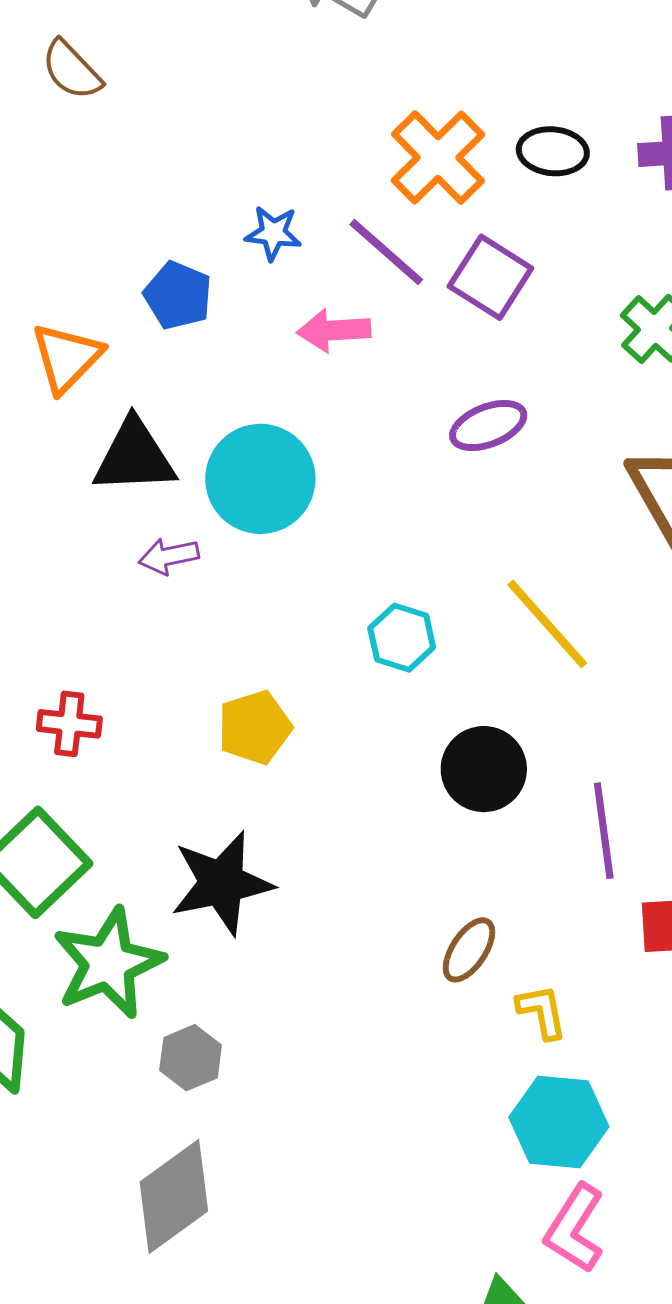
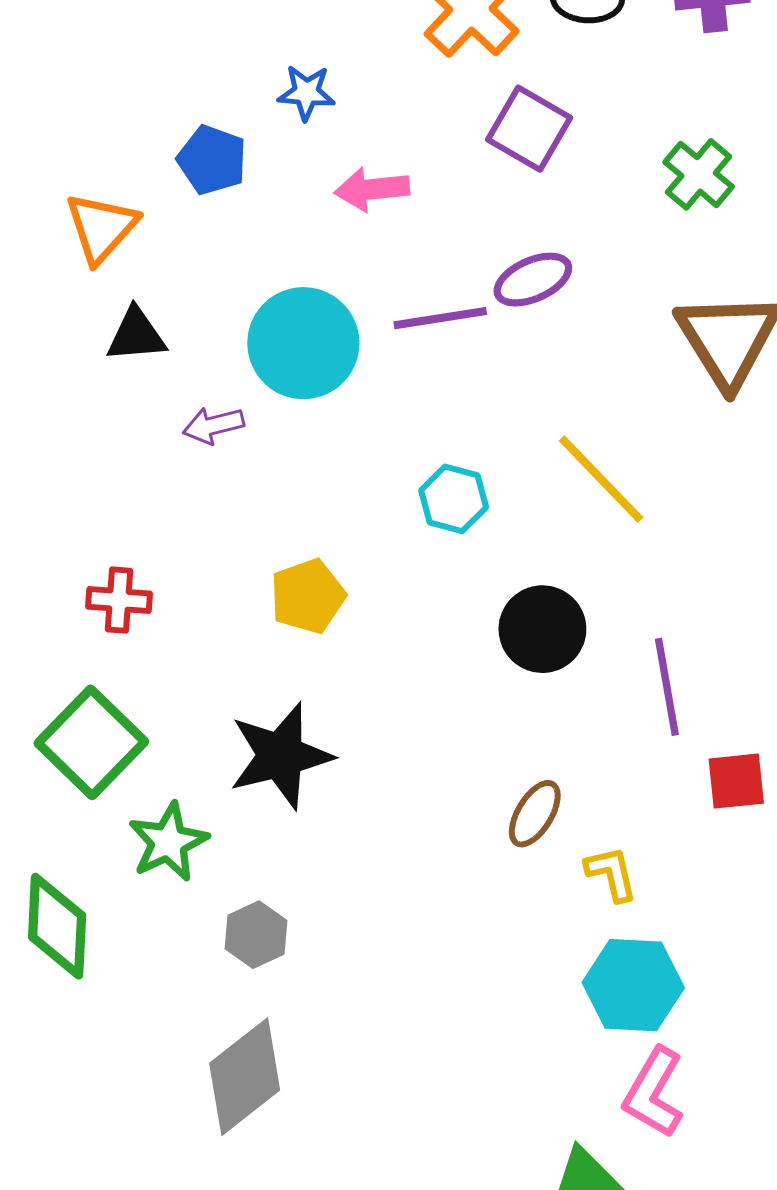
purple line: (386, 252) -> (440, 318), moved, turned -48
black triangle: (134, 457) -> (136, 335), moved, size x0.7
green star: (108, 963) -> (168, 842), size x0.7

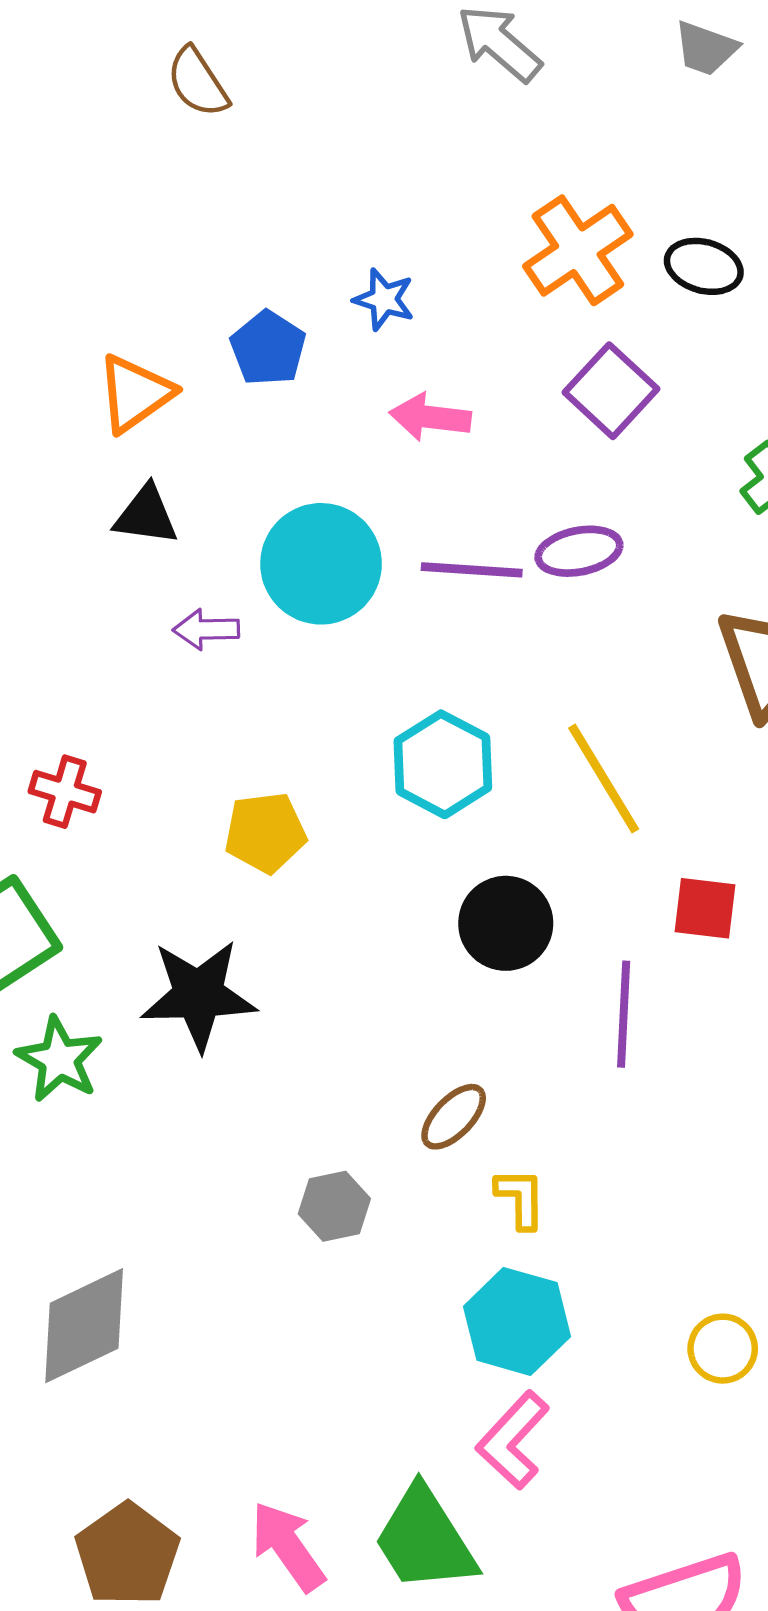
cyan hexagon: (454, 499) -> (443, 764), size x1.4
red square: (736, 781) -> (705, 908), moved
green star: (168, 842) -> (59, 1059), turned -30
gray hexagon: (256, 935) -> (334, 1206), moved

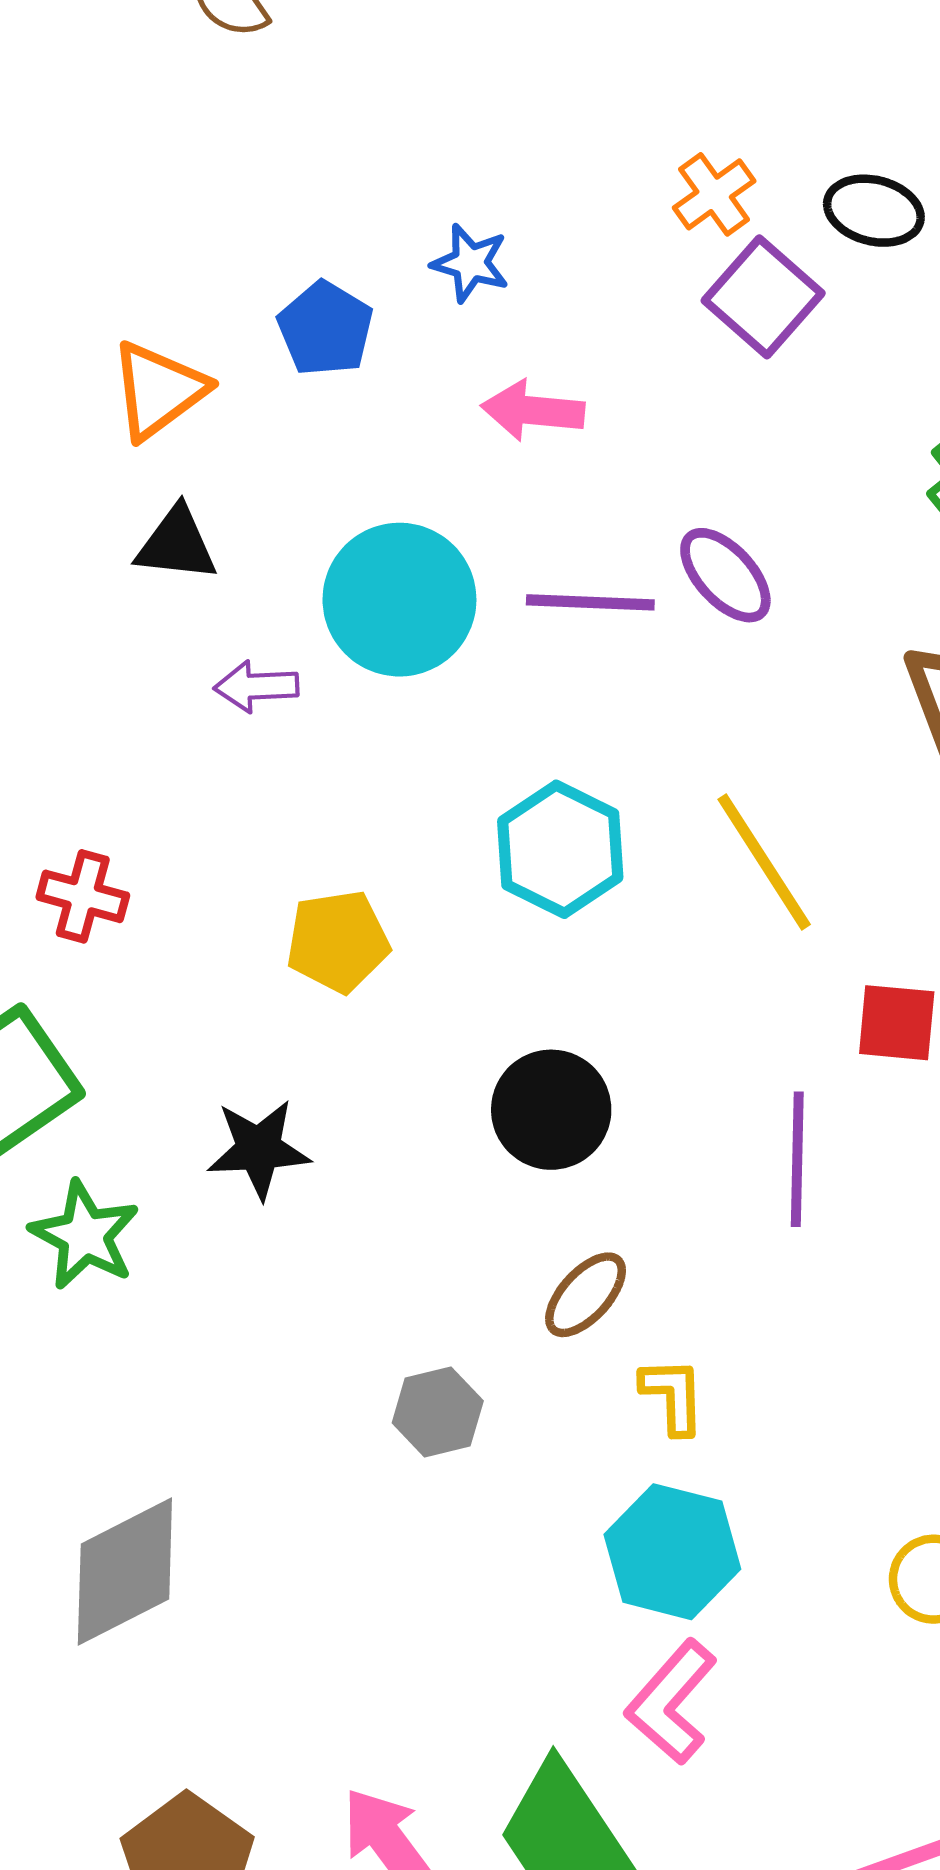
orange cross: (578, 250) -> (714, 194), size x0.6
purple square: (611, 391) -> (763, 297), moved
purple ellipse: (579, 551) -> (725, 575), turned 60
black circle: (506, 923) -> (551, 1110), moved
black star: (198, 995) -> (259, 1149), size x0.7

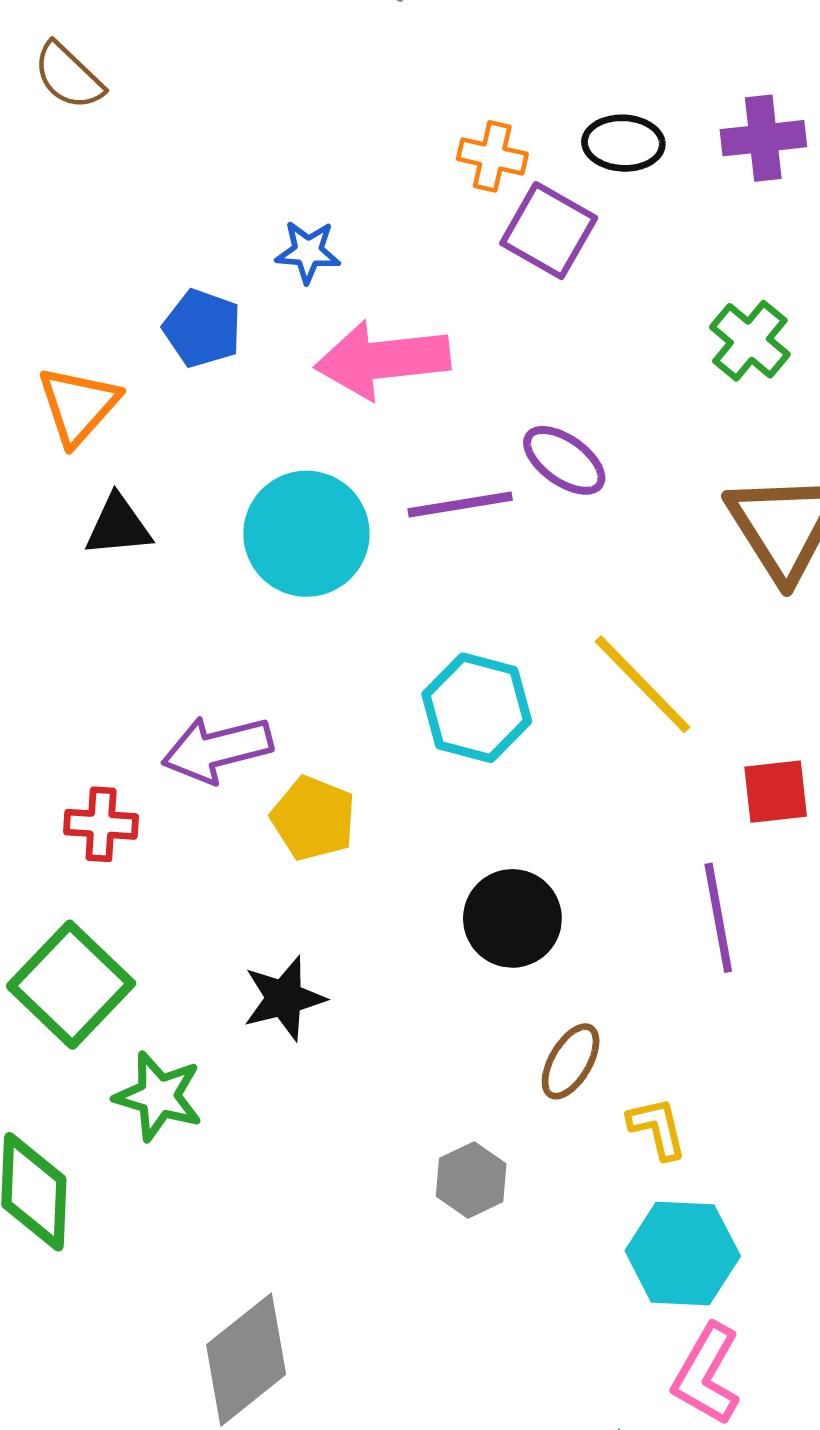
orange cross: (714, 194) -> (492, 156), turned -30
pink arrow: (533, 411) -> (382, 360), size x1.6
purple arrow: (256, 686) -> (217, 749), moved, size x1.6
yellow pentagon: (338, 941) -> (313, 818), turned -30

